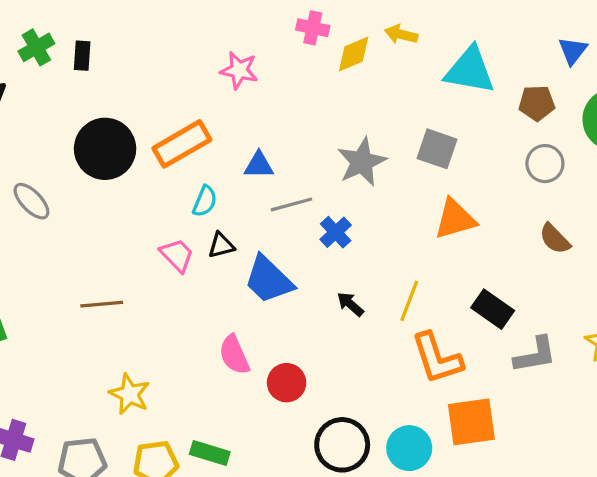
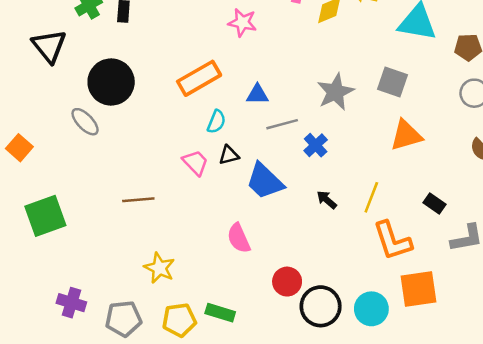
black circle: (105, 149) -> (111, 82), moved
black rectangle: (493, 309) -> (435, 203), size x0.7
red circle: (287, 383) -> (287, 282), moved

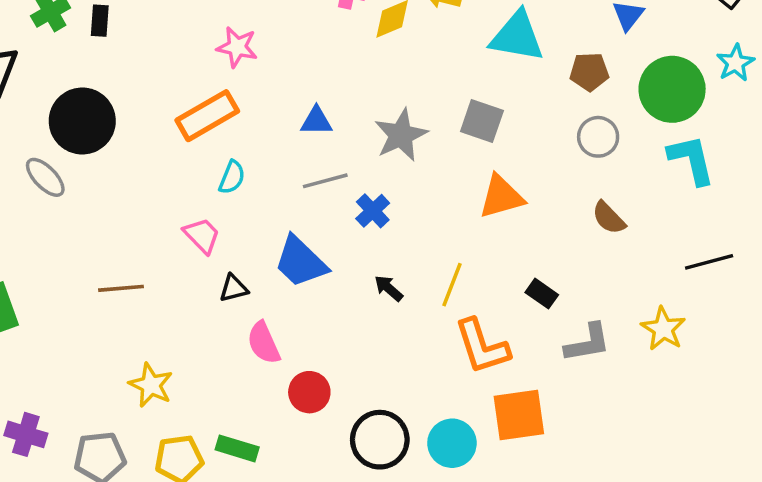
pink star: (242, 23) -> (237, 47), moved
blue triangle: (257, 94) -> (316, 121), moved
black triangle: (229, 155) -> (234, 288), moved
red circle: (287, 282) -> (309, 392), moved

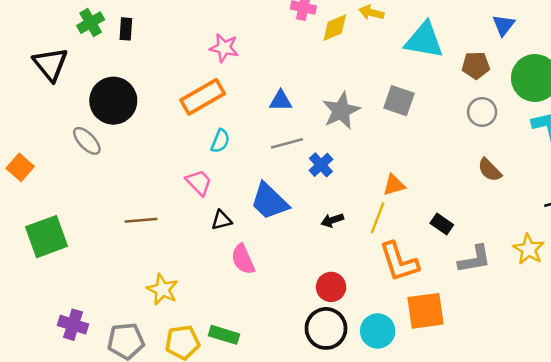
orange triangle: (501, 197) -> (394, 185), moved, size x0.7
black arrow: (389, 288) -> (332, 220), turned -60
red circle: (309, 392) -> (331, 287), moved

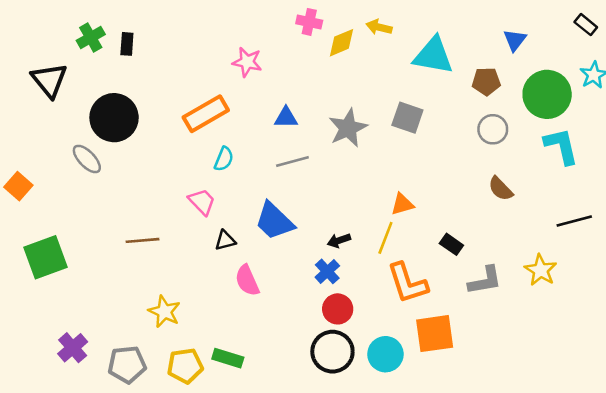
pink star: (224, 48) -> (247, 62), moved
blue cross: (321, 165) -> (327, 271), moved
purple cross: (73, 325) -> (73, 348), turned 32

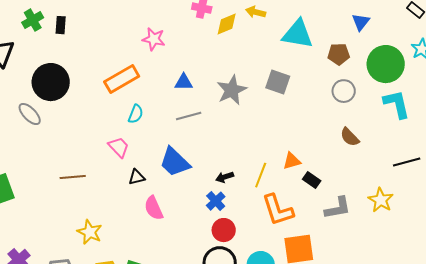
orange triangle: (402, 204) -> (292, 161), moved

